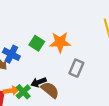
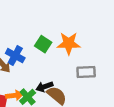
gray rectangle: (76, 68) -> (86, 72), turned 63

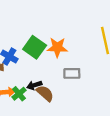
green square: (43, 44) -> (35, 47), size x1.5

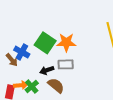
gray rectangle: (72, 73) -> (66, 64), moved
black arrow: (34, 85) -> (47, 70), moved

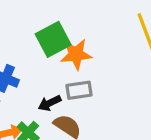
green square: (45, 43) -> (53, 39), moved, turned 35

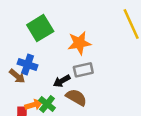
green square: (53, 39) -> (40, 28), moved

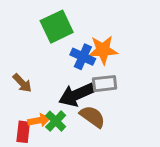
blue cross: (28, 64) -> (83, 57), moved
black arrow: (62, 81) -> (77, 95), size x1.6

